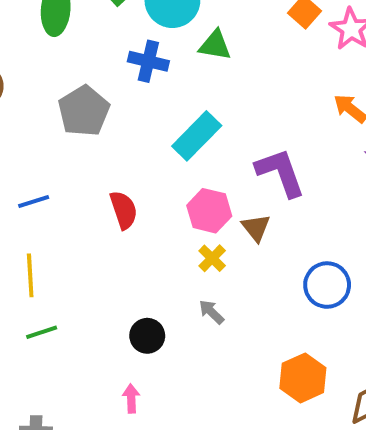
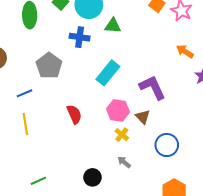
blue line: (34, 202) -> (25, 93), moved
yellow line: (30, 275) -> (25, 124), moved
blue circle: (327, 285) -> (167, 145), moved

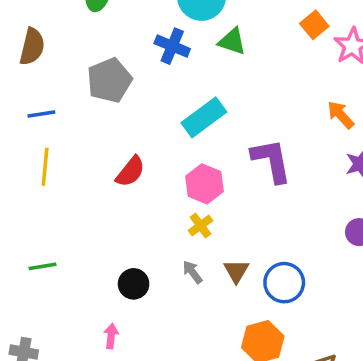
blue line: (25, 93) -> (41, 114), moved
red semicircle: (74, 114) -> (130, 172), turned 48
brown triangle: (143, 117) -> (236, 271), moved
blue circle: (167, 145) -> (284, 283), moved

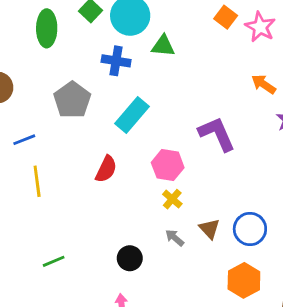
cyan rectangle: (204, 117) -> (132, 115), moved

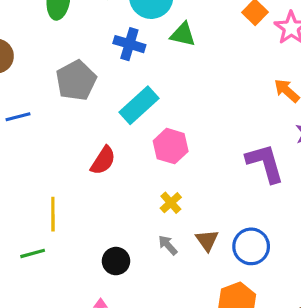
purple L-shape: (217, 134) -> (265, 163), moved
pink hexagon: (168, 165) -> (171, 146), moved
yellow line: (37, 181) -> (53, 214), moved

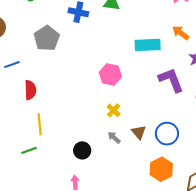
cyan rectangle: (139, 105) -> (148, 45), moved, turned 45
red semicircle: (103, 160) -> (30, 90), moved, turned -30

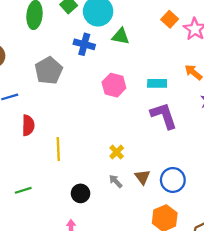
cyan rectangle: (148, 45) -> (157, 83), size x0.7
pink hexagon: (110, 75) -> (114, 85), moved
purple L-shape: (171, 80) -> (164, 116), moved
yellow line: (40, 124) -> (58, 149), moved

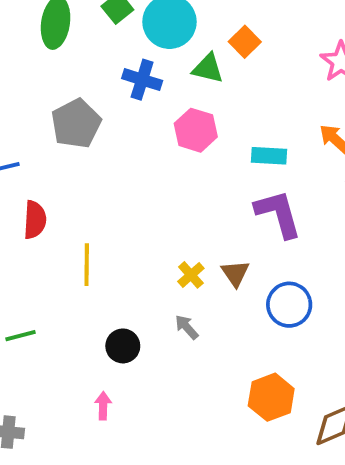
orange square: (170, 19) -> (245, 42), moved
pink hexagon: (114, 85) -> (196, 130), moved
brown triangle: (142, 177) -> (235, 273), moved
blue circle: (173, 180) -> (289, 305), moved

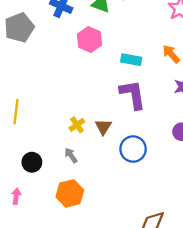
orange hexagon: (271, 397) -> (70, 193), moved

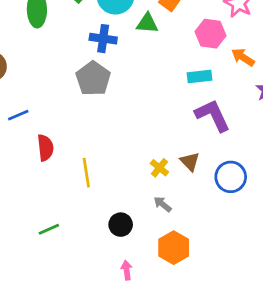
gray pentagon: (19, 28) -> (93, 78), moved
pink hexagon: (90, 40) -> (210, 34), moved
pink arrow: (16, 196) -> (127, 270), moved

